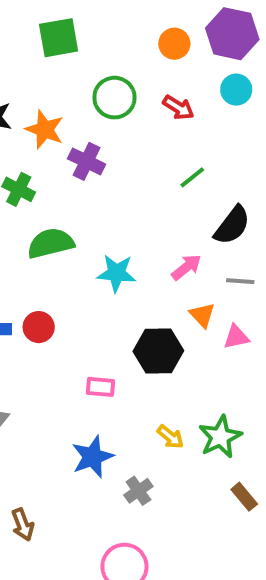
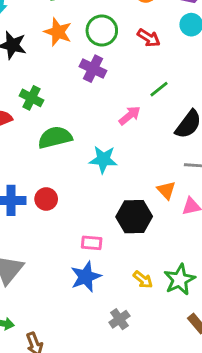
orange star: (45, 129) -> (58, 32), moved
purple cross: (87, 161) -> (93, 69), moved
pink arrow: (186, 267) -> (130, 115), moved
blue star: (93, 457) -> (86, 277), moved

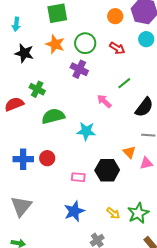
pink arrow: (130, 115) -> (104, 101), turned -98
pink rectangle: (92, 243) -> (78, 177), moved

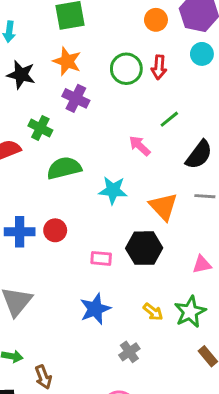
green circle: (85, 43) -> (126, 69), moved
red arrow: (117, 48) -> (159, 67), turned 63
purple cross: (79, 69) -> (76, 98), moved
orange triangle: (129, 152) -> (163, 207), moved, size x1.5
pink triangle: (146, 163) -> (202, 264), moved

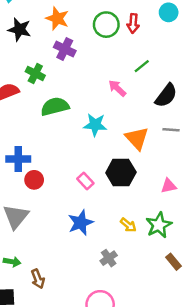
red circle: (55, 230) -> (34, 180), moved
pink rectangle: (101, 258) -> (85, 181), turned 42

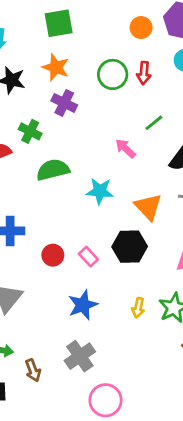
red circle: (34, 180) -> (53, 255), moved
yellow arrow: (128, 225) -> (138, 308), turned 63
gray cross: (109, 258) -> (80, 356), moved, size x1.5

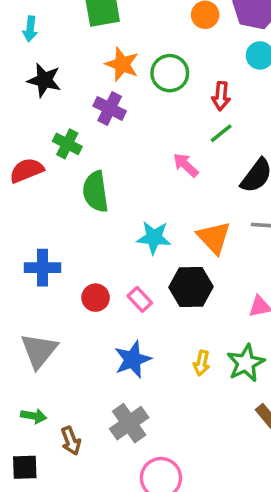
orange star: (56, 67) -> (122, 64), moved
red arrow: (144, 73) -> (221, 96), moved
green semicircle: (53, 170) -> (96, 192), turned -84
cyan star: (100, 191) -> (154, 238), moved

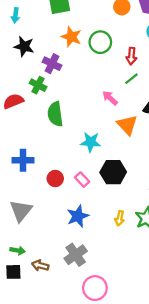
purple cross: (110, 108) -> (52, 64), moved
orange triangle: (214, 238) -> (127, 125), moved
brown arrow: (71, 441) -> (40, 265), turned 126
black square: (25, 467) -> (13, 272), moved

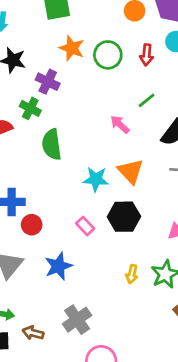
red arrow: (131, 56) -> (147, 55), moved
orange triangle: (127, 125) -> (131, 171), moved
red circle: (55, 179) -> (32, 225), moved
blue star: (78, 216) -> (58, 266), moved

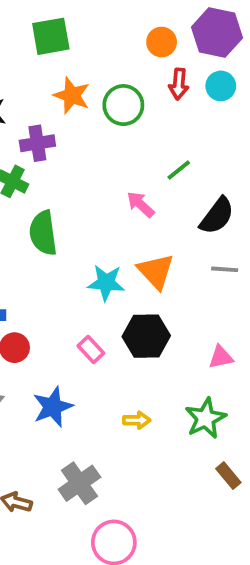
red arrow: (147, 55) -> (179, 84), moved
purple cross: (48, 82) -> (37, 143), turned -35
yellow arrow: (132, 274) -> (137, 420), moved, turned -102

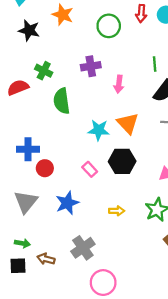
orange star: (72, 96) -> (63, 15), moved
purple cross: (37, 143) -> (91, 66), moved
green line: (179, 170) -> (155, 64), moved, turned -56
pink arrow: (141, 204) -> (119, 84), turned -126

